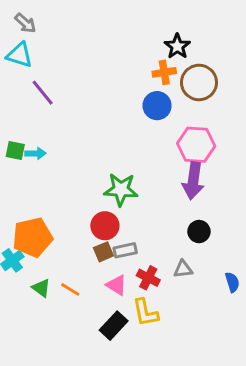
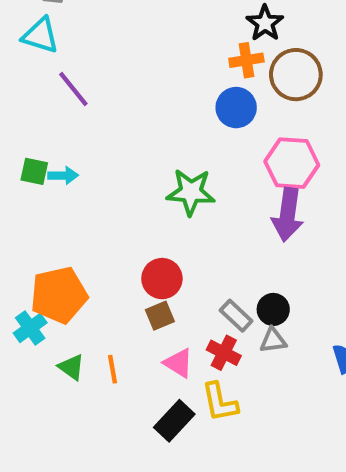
green star: (121, 190) -> (191, 192), moved
black circle: (199, 232) -> (273, 309), moved
gray rectangle: (125, 250) -> (236, 316), moved, turned 55
orange line: (70, 289) -> (113, 369), turned 48

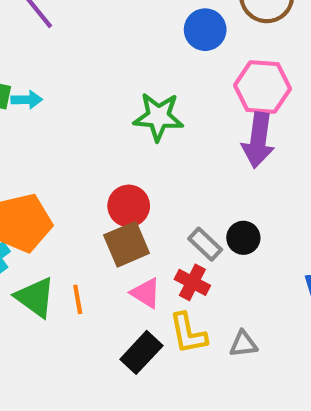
brown square: (160, 316) -> (127, 244), size x1.5
gray triangle: (273, 340) -> (243, 344), moved
green triangle: (71, 367) -> (35, 297), size x1.5

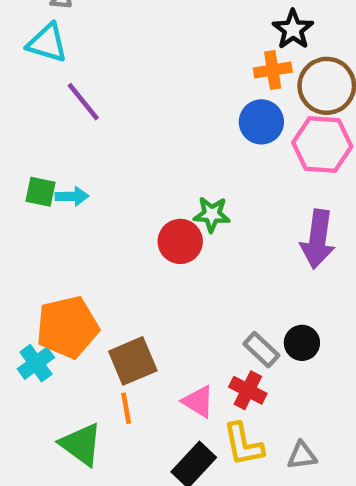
pink hexagon: (262, 87) -> (322, 144), moved
green star: (158, 117) -> (212, 214), size x0.7
red circle: (129, 206) -> (180, 241), moved
brown square: (127, 244) -> (133, 361), moved
green triangle: (35, 297) -> (81, 444), moved

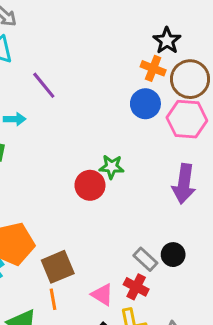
orange cross: (273, 70) -> (153, 68), turned 30
purple line: (83, 102) -> (44, 85), moved
cyan arrow: (72, 196) -> (15, 119), moved

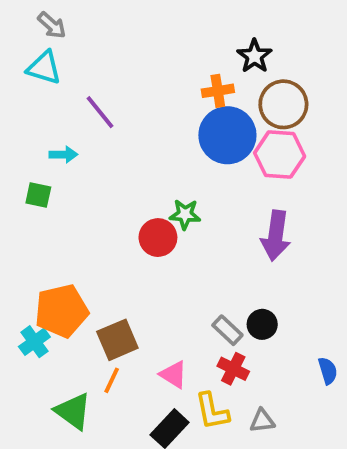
orange cross: (153, 68) -> (218, 91), moved, turned -30
blue circle: (145, 104) -> (227, 135), size x1.5
red cross: (136, 287) -> (233, 369), moved
orange line: (53, 299) -> (112, 380), turned 35

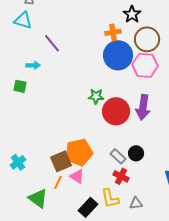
red circle: (158, 238) -> (116, 111), moved, size x1.4
orange pentagon: (61, 311) -> (79, 152), moved
pink triangle: (173, 375) -> (77, 176), moved

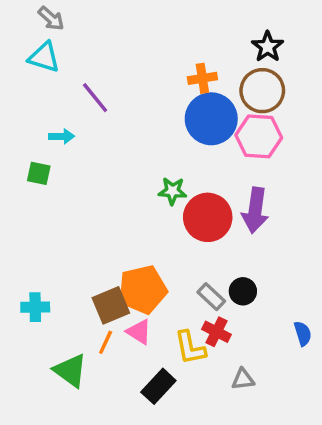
black star: (132, 14) -> (268, 47), moved
cyan cross: (18, 162) -> (35, 307), turned 35
yellow L-shape: (110, 198) -> (190, 348), moved

